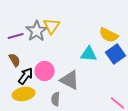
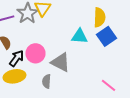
yellow semicircle: (109, 35) -> (99, 17), turned -114

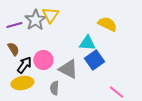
yellow semicircle: (99, 17) -> (107, 24), turned -66
blue square: (106, 36) -> (94, 60), moved

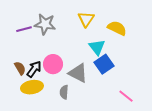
yellow triangle: (50, 15) -> (86, 19), moved
gray star: (35, 20) -> (45, 24), turned -30
cyan triangle: (87, 43) -> (97, 47), turned 48
brown semicircle: (13, 49) -> (20, 68), moved

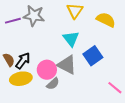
cyan triangle: (97, 47) -> (71, 39), moved
pink circle: (53, 64) -> (47, 70), moved
gray semicircle: (64, 92) -> (53, 84), turned -136

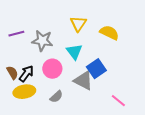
gray star: (34, 16) -> (42, 41), moved
gray triangle: (67, 65) -> (83, 81), moved
pink circle: (47, 70) -> (52, 69), moved

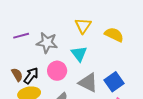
blue square: (96, 69) -> (114, 82), moved

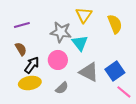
yellow semicircle: (114, 35) -> (115, 24), turned 42
gray star: (47, 43) -> (61, 32), moved
brown semicircle: (17, 75) -> (21, 49), moved

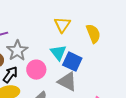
gray star: (61, 32) -> (17, 51), moved, turned 30
blue square: (115, 71) -> (72, 62), moved, turned -30

